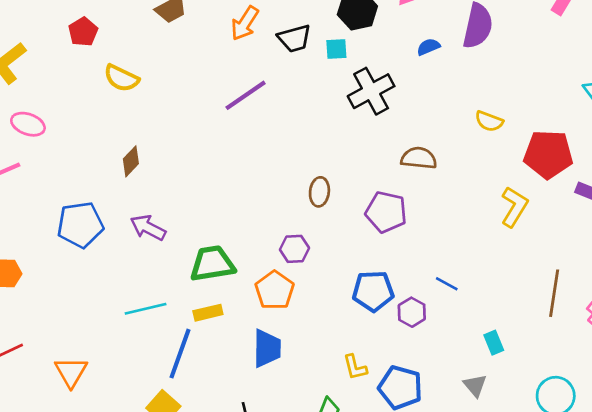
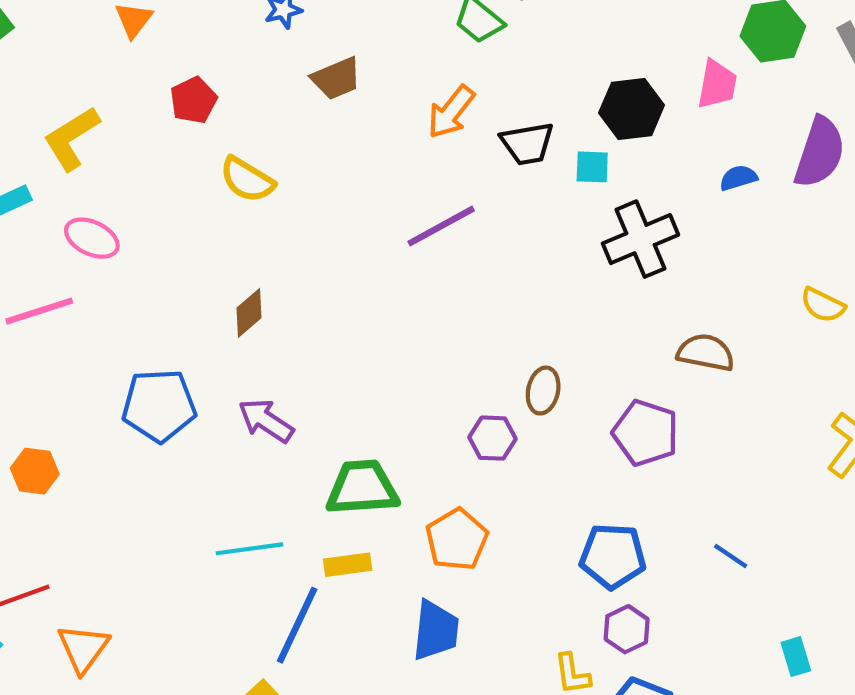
purple hexagon: (295, 249) -> (492, 438), moved
purple hexagon: (412, 312) -> (627, 629), moved
orange triangle: (71, 372) -> (83, 648), moved

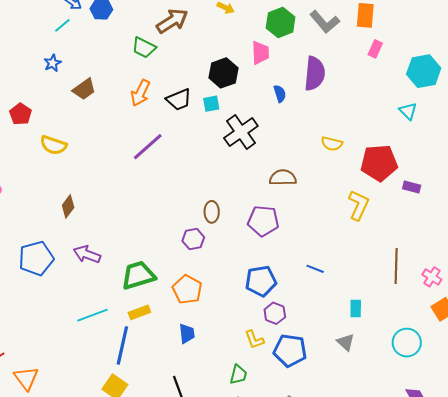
blue semicircle: (738, 178) -> (280, 94), turned 102
blue trapezoid: (436, 630) -> (187, 334), size x0.7
cyan rectangle: (796, 657) -> (356, 309), turned 30

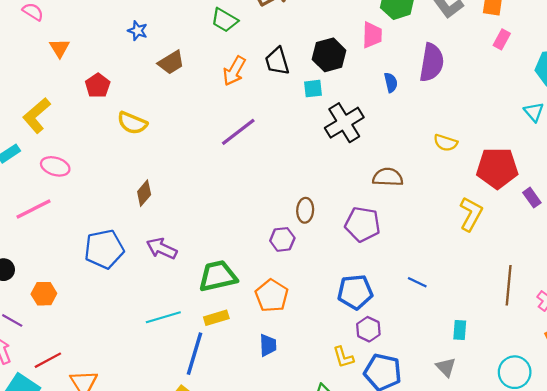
green trapezoid: (144, 48) -> (225, 20), moved
blue star: (53, 63) -> (138, 31), turned -30
black trapezoid: (179, 100) -> (277, 61), moved, turned 92
purple rectangle: (412, 187) -> (532, 198), turned 36

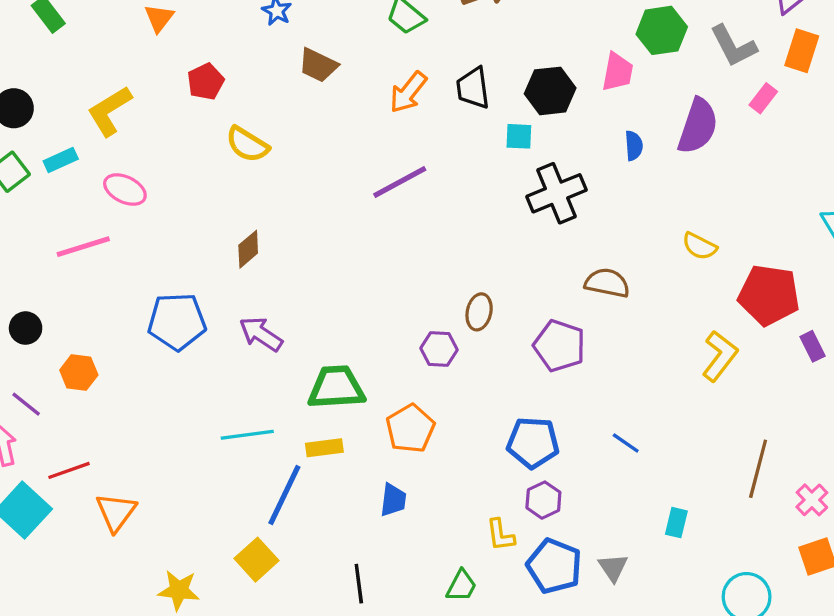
pink rectangle: (502, 39) -> (763, 98), moved
brown trapezoid: (171, 63) -> (318, 65), turned 48
gray triangle: (446, 367) -> (613, 568), moved

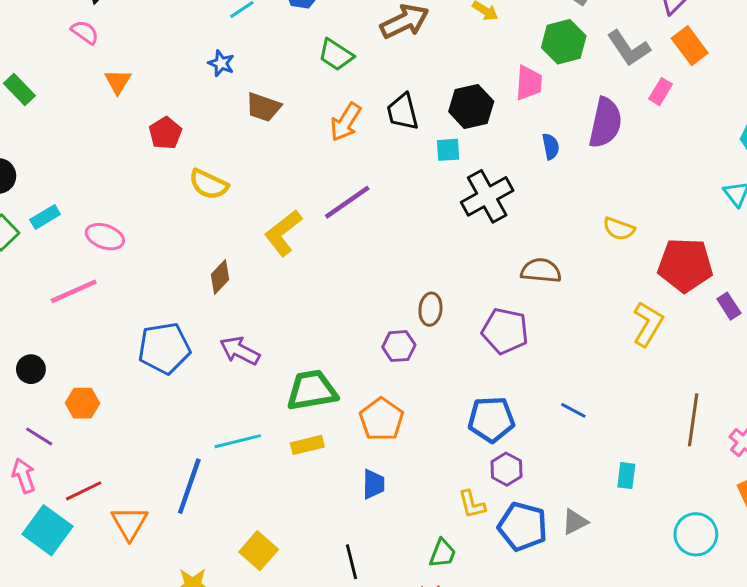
orange rectangle: (802, 51) -> (690, 46), turned -48
yellow L-shape: (110, 111) -> (283, 233), moved
blue line: (284, 495) -> (189, 486), moved
gray triangle: (613, 568) -> (575, 522), turned 44

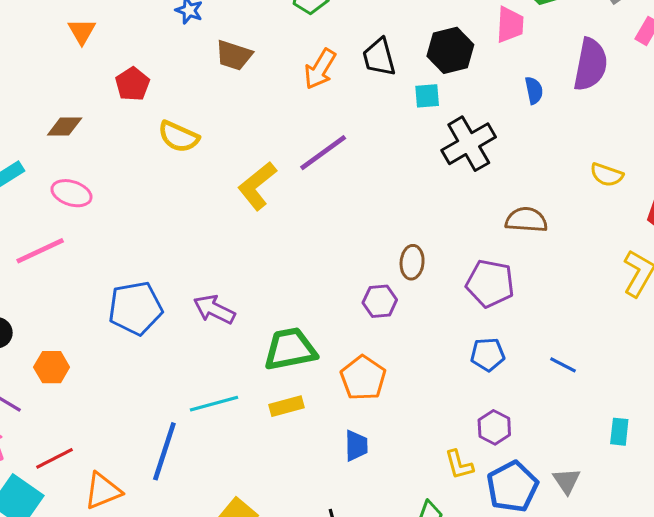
brown diamond: (220, 277) -> (65, 126), moved, turned 48
blue pentagon: (491, 419) -> (488, 354), moved, size x0.7
gray triangle: (575, 522) -> (567, 481), turned -36
orange triangle: (129, 523) -> (103, 491), turned 39
blue pentagon: (523, 526) -> (512, 487), turned 30

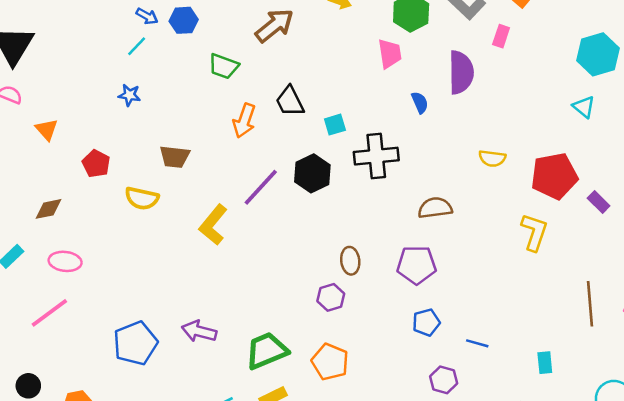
black hexagon: (450, 50) -> (312, 173), moved
brown trapezoid: (234, 55) -> (175, 157), moved
black cross: (469, 144) -> (376, 156), turned 36
blue line: (563, 365) -> (477, 343), moved

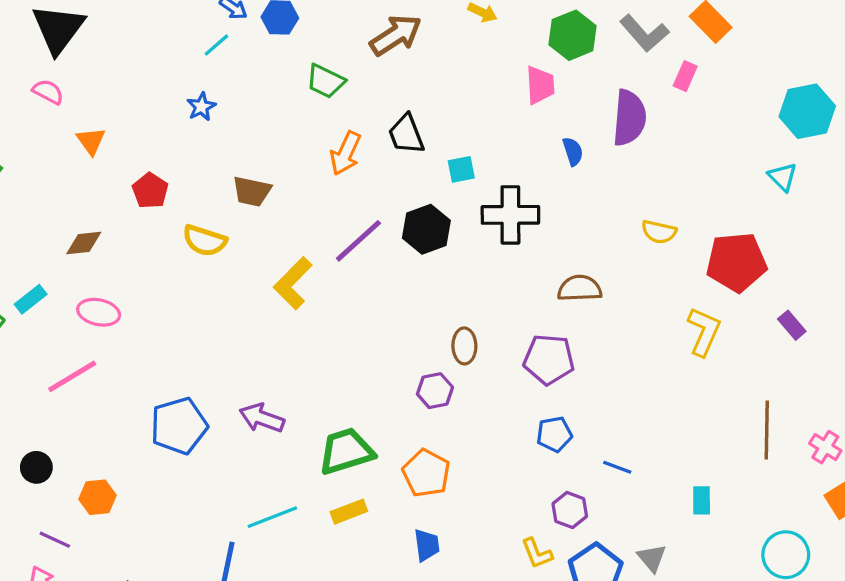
blue star: (129, 95) -> (201, 107), turned 30
purple rectangle: (599, 202) -> (792, 325), moved

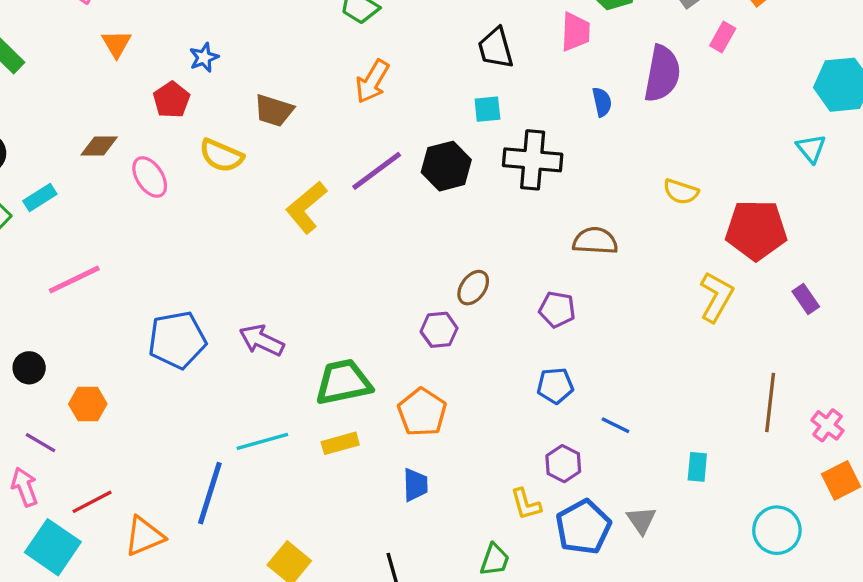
blue star: (201, 107) -> (204, 57), moved
black trapezoid: (406, 134) -> (496, 48), moved
pink ellipse: (99, 312) -> (150, 177), moved, turned 39
brown ellipse: (464, 346) -> (473, 288), turned 32
purple pentagon: (549, 359) -> (557, 310), size x0.7

